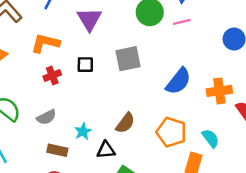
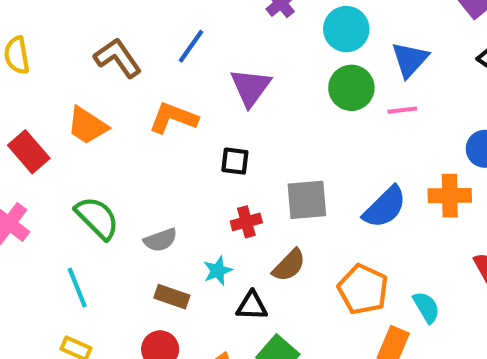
gray square: (128, 59) -> (307, 200), moved
red cross: (52, 75) -> (246, 222), moved
orange cross: (219, 91) -> (450, 196), moved

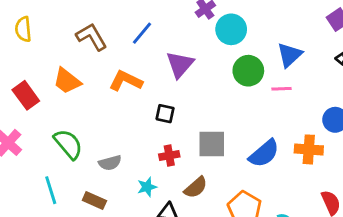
cyan circle: (346, 29) -> (231, 29), moved
brown rectangle: (172, 297) -> (94, 200), moved

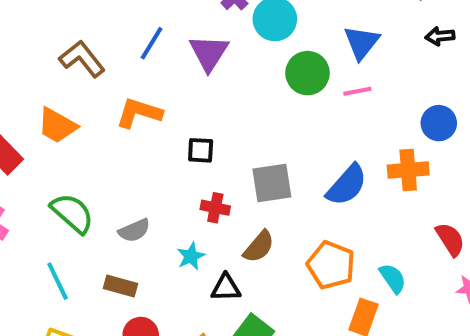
purple triangle: (180, 64) -> (209, 53), moved
red cross: (169, 155) -> (215, 208), turned 30

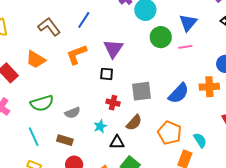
purple triangle: (209, 53) -> (113, 49), moved
orange L-shape: (139, 113) -> (77, 54), turned -40
green semicircle: (72, 213) -> (42, 103), turned 120

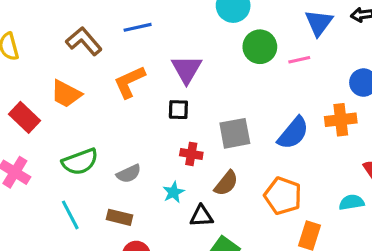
blue line: (84, 20) -> (138, 27), turned 48
blue triangle: (188, 23) -> (319, 23), moved
cyan semicircle: (200, 140) -> (352, 202), moved, turned -63

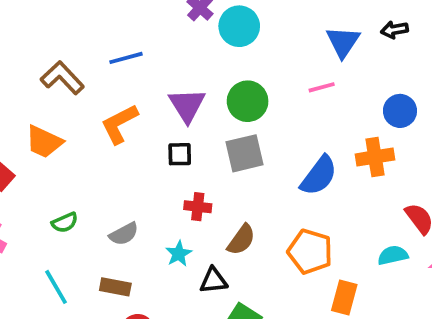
green circle: (260, 47) -> (248, 101), moved
gray square: (235, 133) -> (244, 153), moved
green semicircle: (80, 162) -> (65, 223), size x0.6

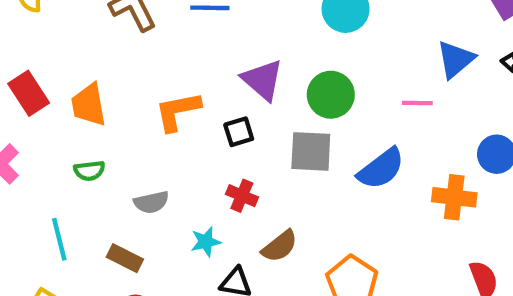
purple triangle: (187, 105) -> (262, 80), turned -33
orange L-shape: (119, 124) -> (178, 111), moved
orange trapezoid: (44, 142) -> (89, 105), moved, turned 39
black square: (180, 154) -> (239, 132), turned -32
blue semicircle: (319, 176) -> (381, 169), moved

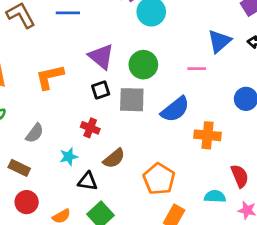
black square: (239, 132) -> (101, 90), moved
orange cross: (454, 197) -> (208, 135), moved
gray semicircle: (151, 202) -> (35, 133), turned -40

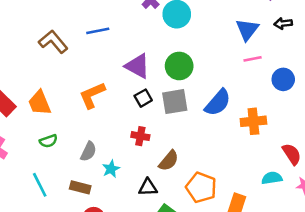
pink line: (197, 69) -> (253, 59), moved
cyan star: (69, 157) -> (111, 169), moved
orange pentagon: (159, 179) -> (201, 187), moved

